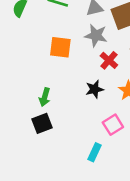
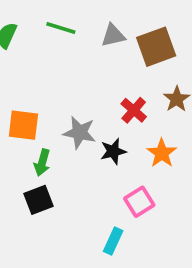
gray star: (96, 35) -> (80, 133), moved
orange square: (60, 47) -> (23, 125), moved

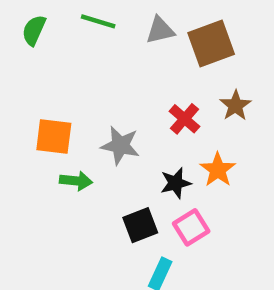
black star: (113, 151) -> (176, 183), moved
green arrow: (42, 163) -> (76, 181), turned -100
black square: (38, 200) -> (140, 225), moved

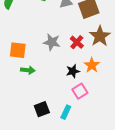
brown star: (235, 106) -> (100, 36), size x1.5
gray star: (120, 145) -> (52, 42), moved
black square: (140, 225) -> (42, 109), moved

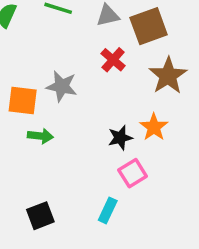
gray star: (52, 42) -> (62, 86), moved
red cross: (77, 42) -> (113, 60), moved
black square: (42, 109) -> (40, 216), moved

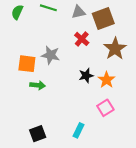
black star: (120, 138) -> (86, 76), moved
pink square: (133, 173) -> (105, 108), moved

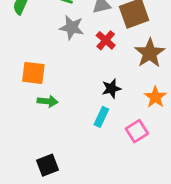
gray star: (51, 55) -> (72, 28), moved
orange star: (106, 80) -> (155, 97), moved
cyan rectangle: (79, 130) -> (101, 117), moved

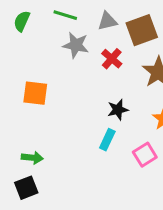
green arrow: (48, 101) -> (32, 158), moved
black square: (48, 165) -> (26, 188), moved

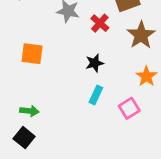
black star: (118, 110) -> (95, 63), moved
black square: (26, 188) -> (24, 138), turned -30

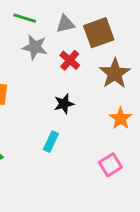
cyan rectangle: (96, 95) -> (51, 142), moved
pink square: (129, 108) -> (110, 165), moved

